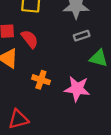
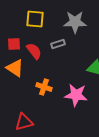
gray rectangle: (82, 36) -> (58, 44), moved

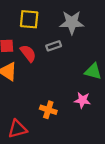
orange cross: (44, 87) -> (48, 110), moved
pink star: (76, 95) -> (82, 100), moved, size x0.7

